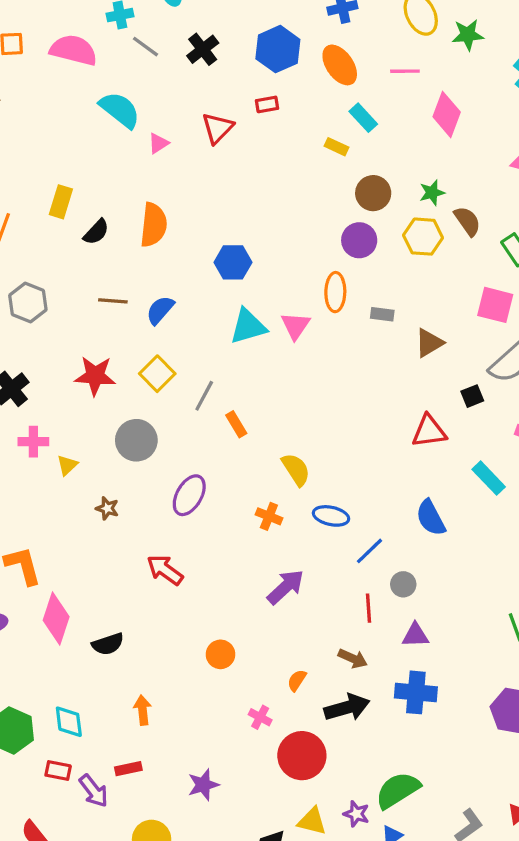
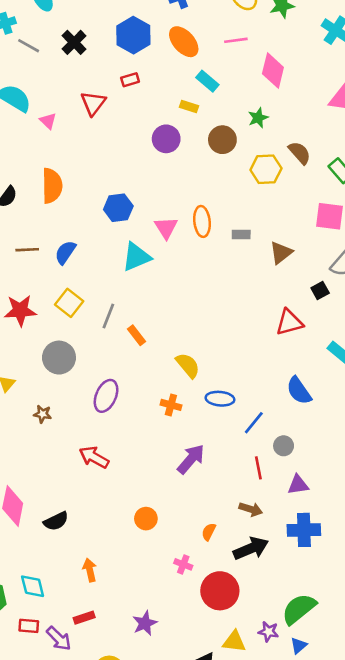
pink triangle: (158, 143) -> (48, 121), turned -36
green star: (432, 193) -> (258, 118), moved
purple circle: (359, 240) -> (166, 139), moved
pink triangle: (295, 326) -> (166, 228), moved

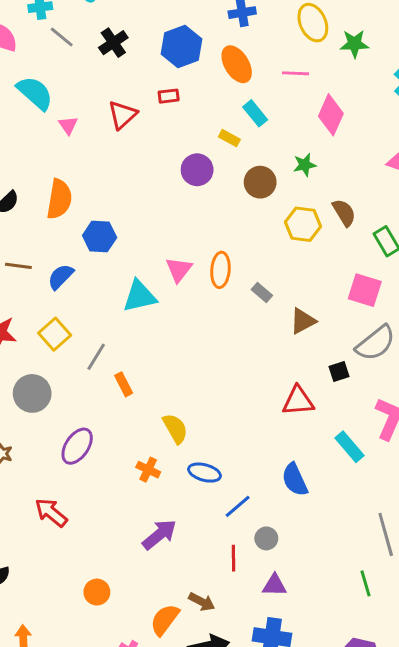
blue hexagon: (118, 208) -> (100, 237), moved
gray rectangle: (241, 234) -> (262, 292), turned 30
brown arrow: (251, 509) -> (202, 602), moved
orange semicircle: (209, 532) -> (165, 620), size x1.6

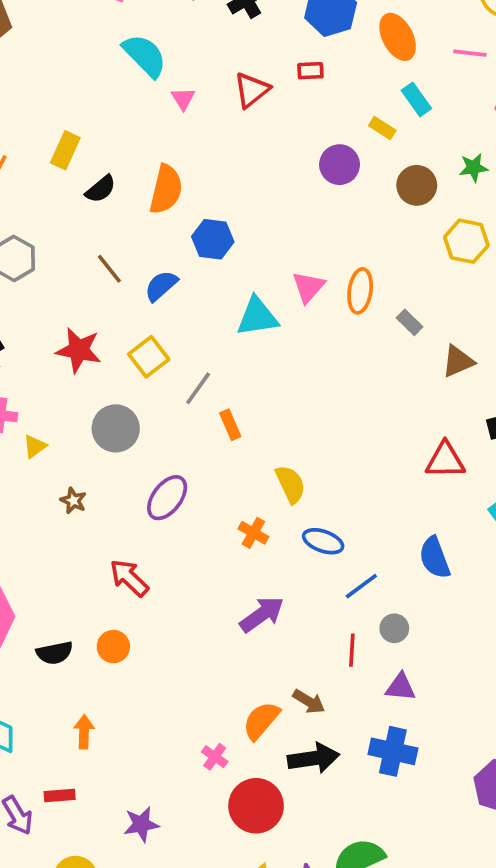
brown line: (18, 266) -> (109, 269), turned 40
orange circle: (97, 592) -> (113, 647), moved

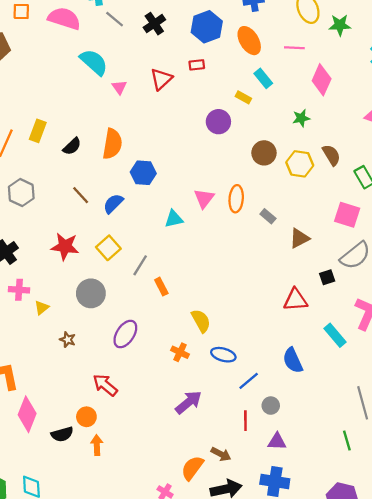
yellow rectangle: (65, 150) -> (38, 131), moved
brown circle: (417, 185) -> (264, 153), moved
cyan triangle: (257, 317) -> (174, 219), size x0.7
orange circle: (113, 647) -> (86, 417), moved
orange arrow: (84, 732) -> (97, 445), moved

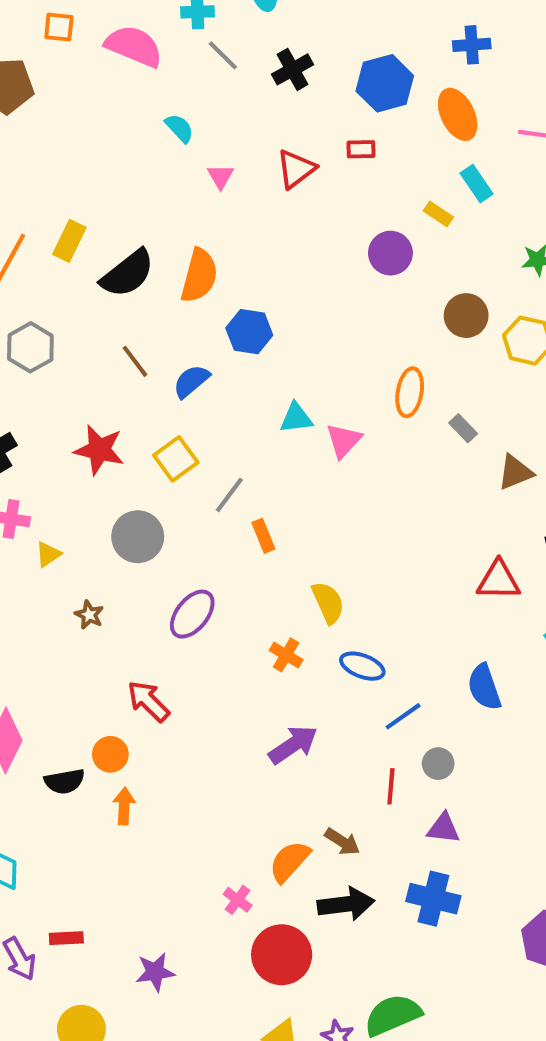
cyan semicircle: (94, 62) -> (179, 128), size x0.6
black semicircle: (72, 146) -> (128, 274), size x1.6
pink triangle: (204, 198) -> (344, 441), moved

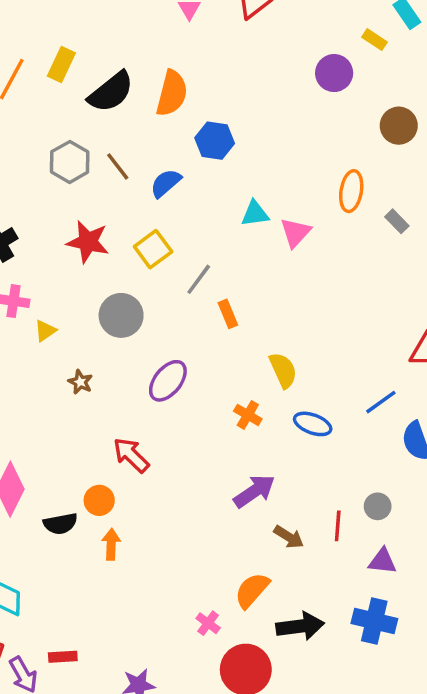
gray hexagon: (30, 347) -> (70, 162), moved
blue line: (403, 716) -> (381, 402), moved
brown arrow: (342, 842) -> (289, 537), moved

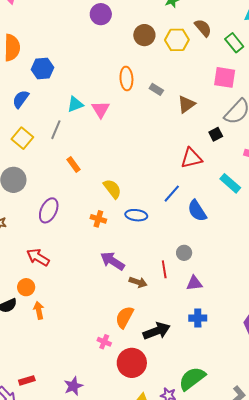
gray line: (199, 279) -> (56, 130), moved
purple arrow: (254, 491) -> (112, 261), turned -100
blue cross: (374, 621) -> (198, 318), size x0.7

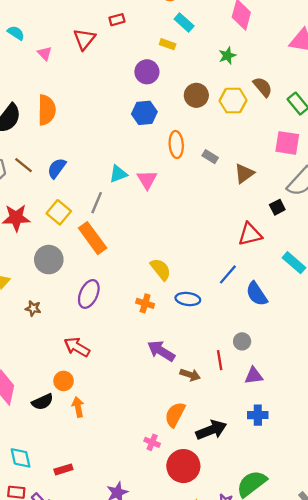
blue hexagon: (43, 68) -> (144, 113), moved
orange rectangle: (73, 165) -> (93, 238), moved, size x1.8
red rectangle: (27, 380) -> (63, 469), moved

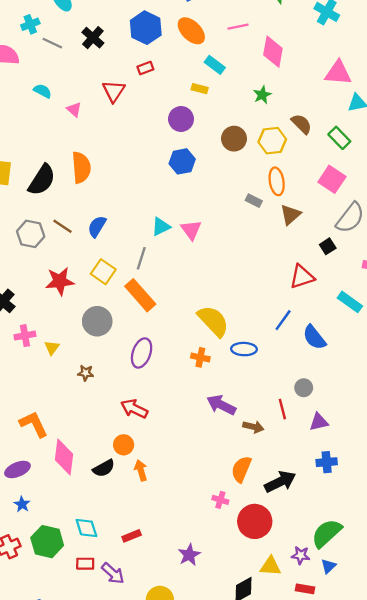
pink square: (287, 143) -> (332, 179), turned 30
orange ellipse: (176, 144) -> (277, 181), moved
yellow semicircle: (161, 269) -> (213, 321), size x1.4

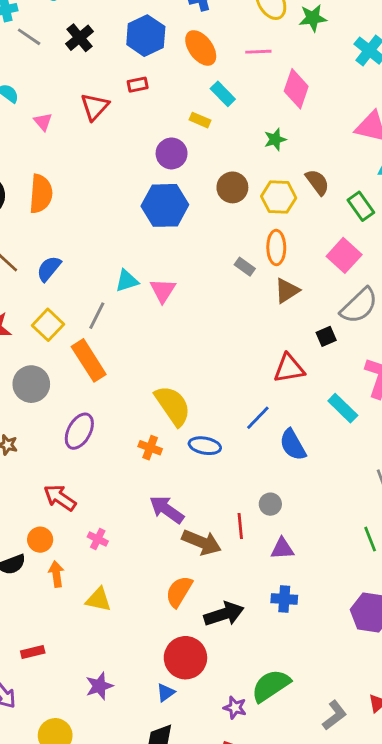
blue hexagon: (182, 161) -> (165, 205), size x1.4
brown arrow: (253, 427) -> (202, 542), size x1.5
pink cross: (220, 500) -> (98, 539), moved
yellow triangle: (270, 566) -> (98, 600), moved
blue triangle: (328, 566) -> (166, 693), moved

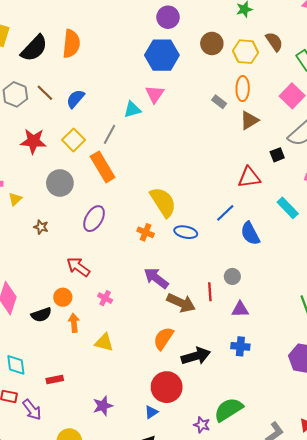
pink triangle: (163, 290) -> (155, 94), moved

